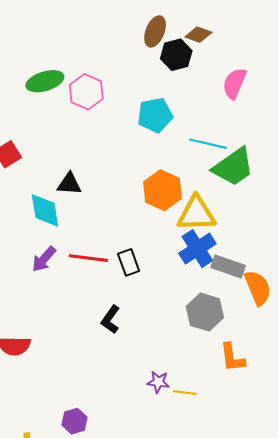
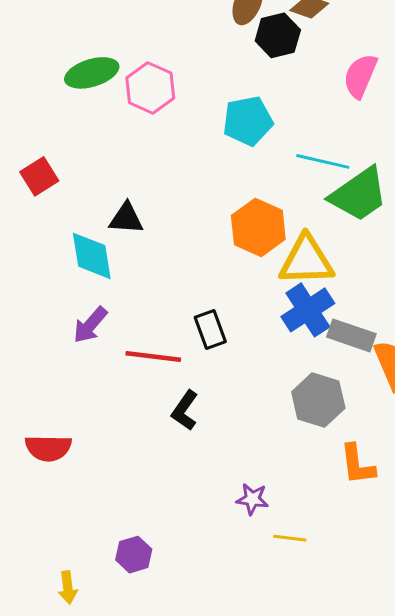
red line: (88, 258) -> (153, 356), moved
yellow line: (185, 393) -> (290, 538), moved

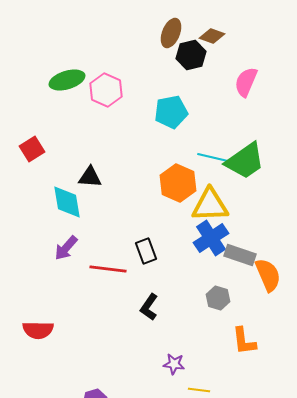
cyan line: (323, 161) -> (215, 158), moved
gray hexagon: (318, 400) -> (218, 298), size x0.7
black L-shape: (185, 410) -> (149, 307), moved

